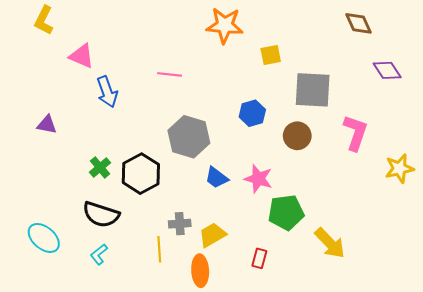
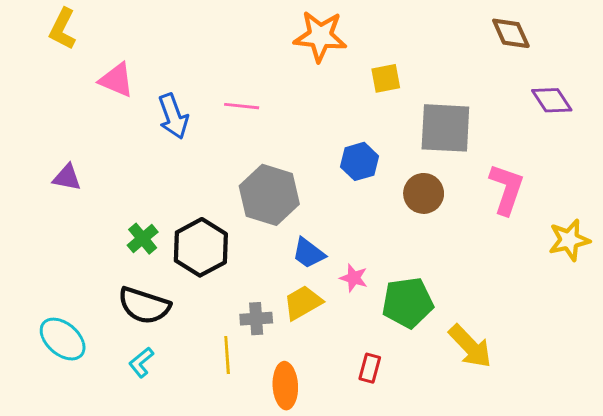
blue arrow: (107, 92) -> (173, 116), moved
pink star: (258, 179) -> (354, 278), moved, size x0.7
yellow trapezoid: (212, 235) -> (303, 303), moved

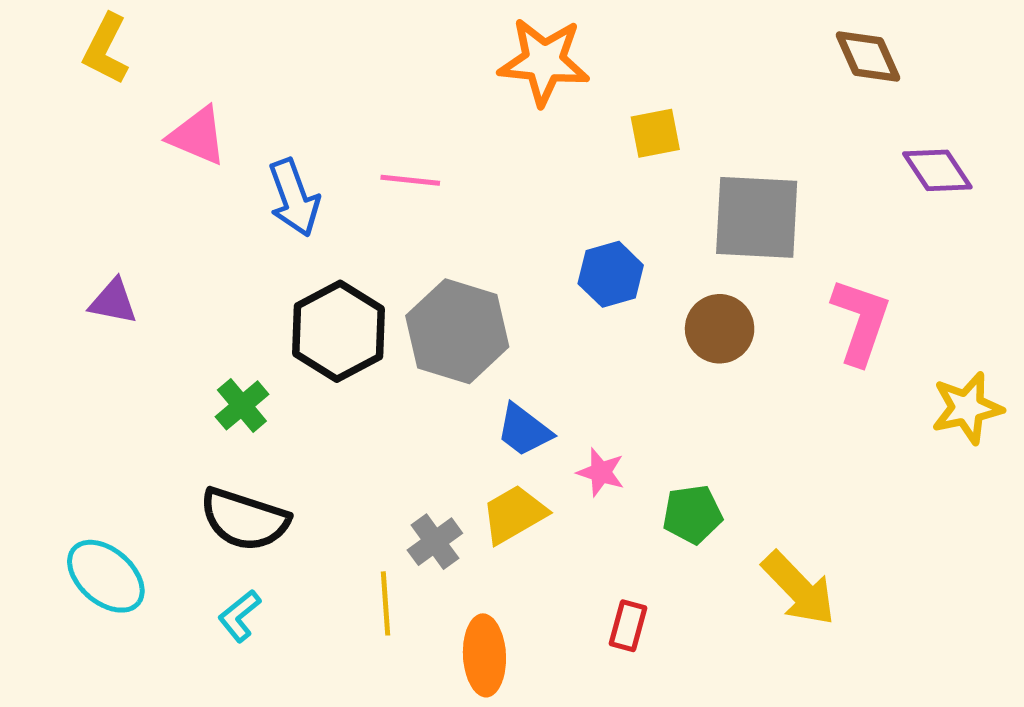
black hexagon: (201, 247) -> (338, 331), moved
green pentagon: (408, 303) -> (692, 514), size x0.7
gray cross: (256, 319) -> (435, 542), turned -32

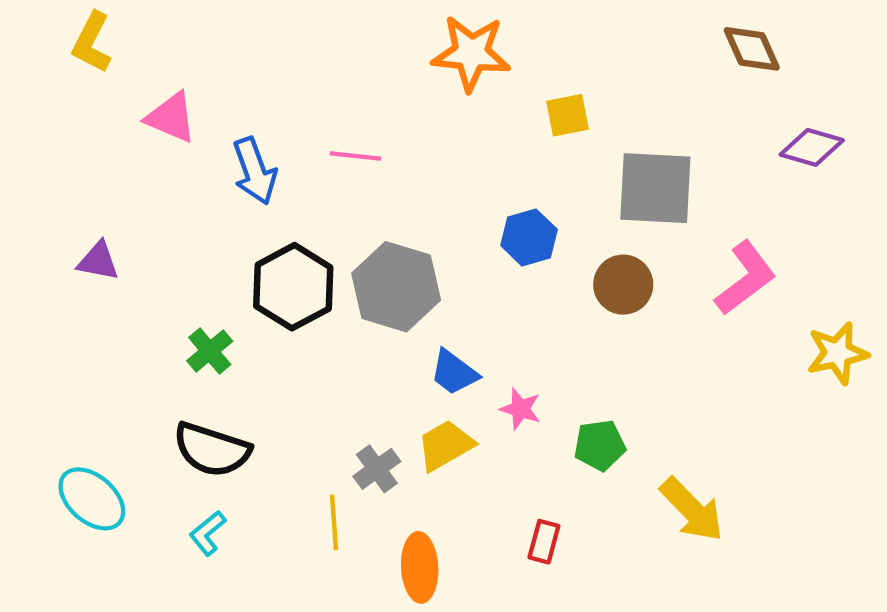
purple diamond: (937, 170) -> (812, 147), turned -40
pink L-shape: (861, 321) -> (745, 278), turned 34

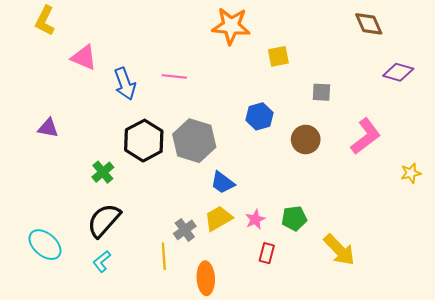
gray square: (655, 188) -> (321, 92), size x0.5
yellow star: (837, 353) -> (411, 173), size x0.7
pink star: (520, 409) -> (255, 219), moved, turned 30
black semicircle: (212, 450) -> (104, 220), turned 114
red rectangle: (544, 542) -> (267, 253), moved

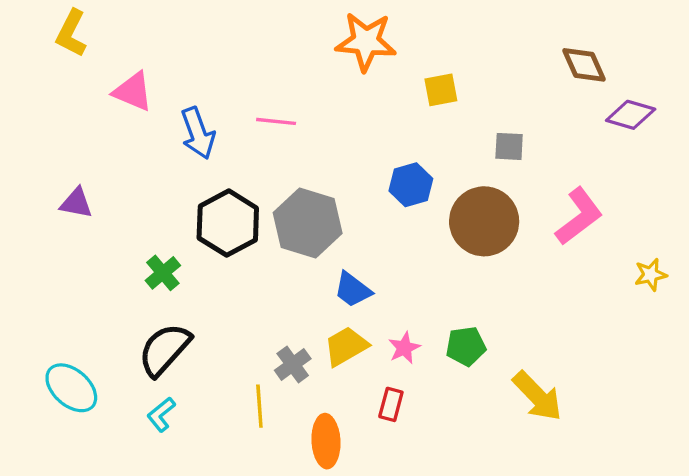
brown diamond: (369, 24) -> (584, 65), moved
brown circle: (306, 139) -> (484, 221), size x1.5
red rectangle: (267, 253) -> (391, 404), moved

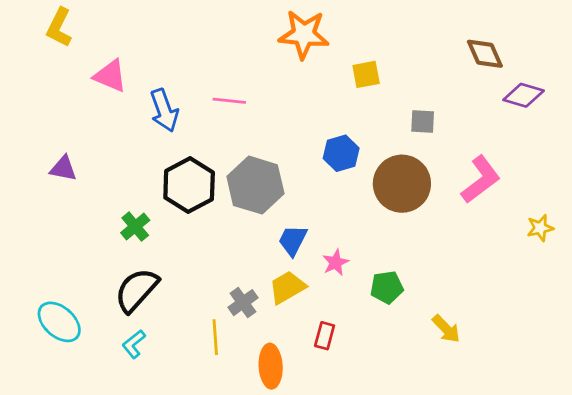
blue trapezoid: (353, 290) -> (293, 240), turned 80
pink star: (404, 348) -> (336, 262), moved
yellow arrow: (537, 396) -> (446, 329), size x0.7

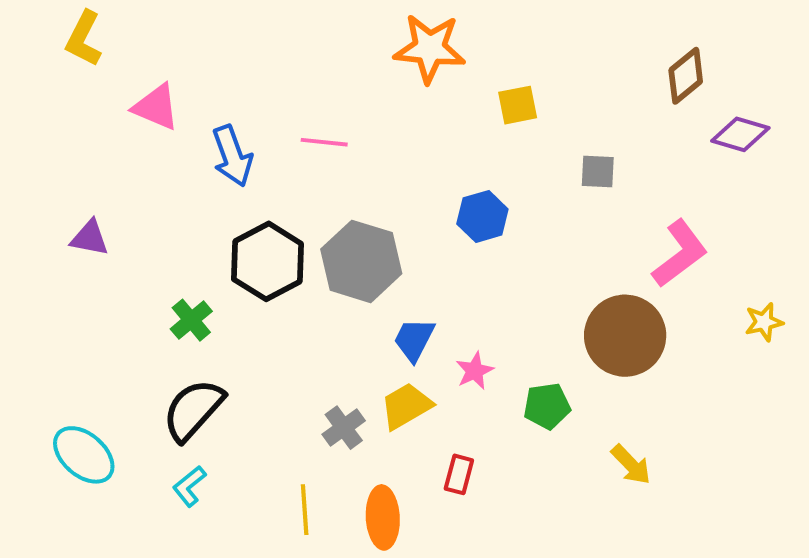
brown diamond: (485, 54) -> (686, 76), turned 75
brown circle: (402, 184) -> (625, 336), moved
yellow line: (215, 337) -> (305, 510), moved

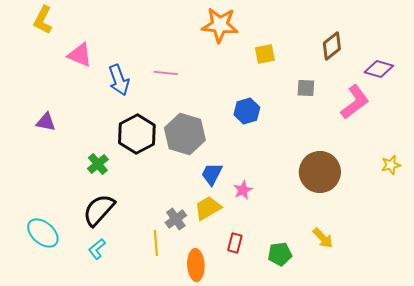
brown diamond: (686, 76) -> (332, 46), moved
pink L-shape: (680, 254) -> (355, 102), moved
green pentagon: (547, 406) -> (280, 254), moved
yellow line: (305, 510) -> (156, 243), moved

